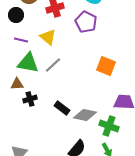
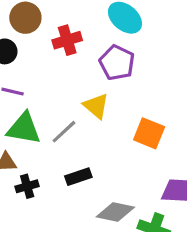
yellow triangle: (48, 37) -> (96, 106), moved
black rectangle: (62, 108) -> (78, 177), moved, turned -56

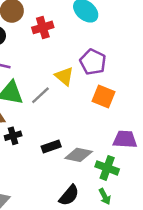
purple pentagon: (117, 63) -> (93, 62), moved
black rectangle: (78, 177) -> (51, 147), moved

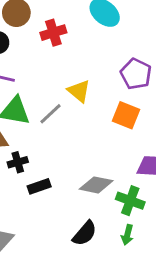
purple pentagon: (93, 62) -> (136, 74), moved
black rectangle: (51, 147) -> (39, 186), moved
green arrow: (105, 197) -> (127, 235), turned 42

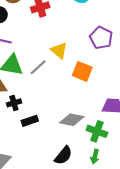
orange square: (126, 115) -> (82, 71), moved

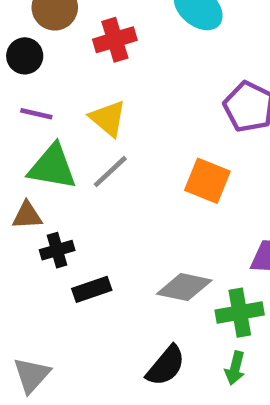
yellow triangle: (59, 50) -> (108, 118), moved
green cross: (97, 131) -> (240, 313), turned -30

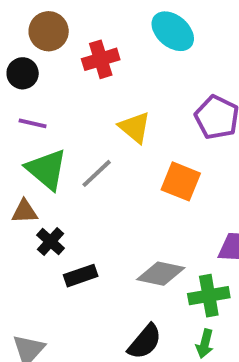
yellow triangle: (108, 118) -> (135, 127), moved
green triangle: (52, 167) -> (47, 169), turned 30
black cross: (57, 250) -> (51, 242), turned -32

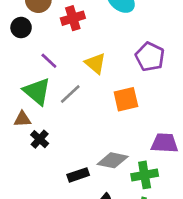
purple line: (33, 123) -> (49, 61), moved, turned 30
orange square: (181, 181) -> (126, 99), turned -35
black rectangle: (81, 276) -> (78, 175), moved

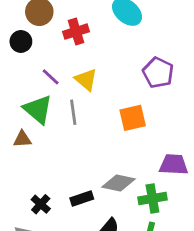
yellow triangle: (95, 63) -> (86, 80), moved
gray line: (70, 94) -> (73, 112), turned -55
black cross: (40, 139) -> (41, 204), moved

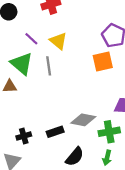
orange square: (133, 118) -> (103, 61), moved
black cross: (41, 204) -> (24, 136), turned 32

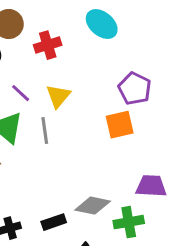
yellow triangle: (58, 41) -> (58, 96), turned 30

